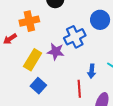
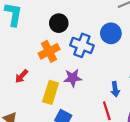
orange cross: (29, 21) -> (49, 51), moved
blue cross: (75, 37) -> (82, 45), moved, turned -30

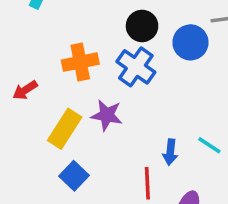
black circle: (59, 23) -> (142, 26), moved
blue circle: (111, 33) -> (190, 42), moved

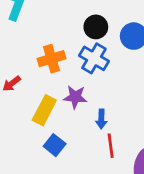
blue arrow: (170, 152) -> (101, 119), moved

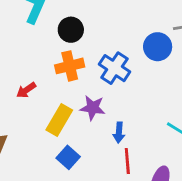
black circle: (96, 27) -> (71, 30), moved

